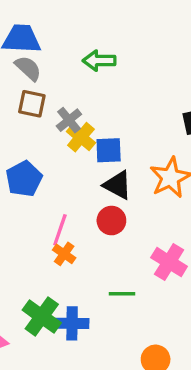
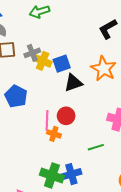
gray cross: (69, 120) -> (32, 53), turned 35
black triangle: (118, 185) -> (73, 83), turned -30
red circle: (111, 221) -> (66, 116), moved

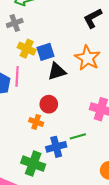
gray cross: (32, 53) -> (15, 23), moved
pink line: (47, 120) -> (17, 76), moved
blue cross: (71, 174) -> (56, 147), moved

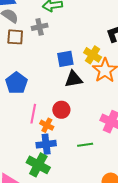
yellow cross: (27, 49) -> (93, 55), moved
pink line: (17, 76) -> (33, 114), moved
blue cross: (56, 147) -> (46, 144), moved

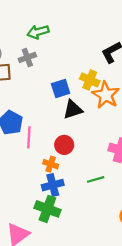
pink line: (33, 114) -> (29, 137), moved

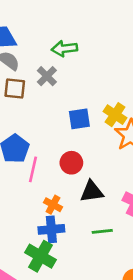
gray cross: (27, 57) -> (47, 76), turned -35
black triangle: (73, 110) -> (92, 191), moved
red circle: (64, 145) -> (71, 163), moved

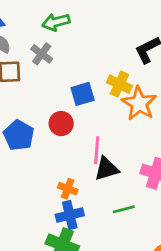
red circle: (71, 163) -> (61, 124), moved
pink line: (33, 169) -> (97, 150), moved

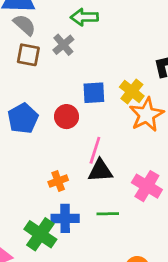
orange cross: (68, 189) -> (58, 181), turned 36
blue cross: (70, 215) -> (65, 218), moved

